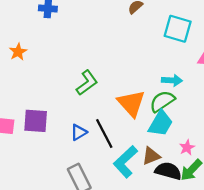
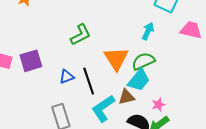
cyan arrow: (172, 80) -> (148, 31), moved, turned -78
purple square: (36, 121) -> (31, 61), turned -30
brown triangle: (151, 156) -> (126, 97), moved

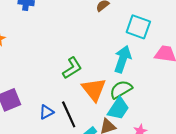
cyan arrow: (148, 31) -> (123, 59), size x1.5
green L-shape: (81, 35) -> (72, 68), moved

